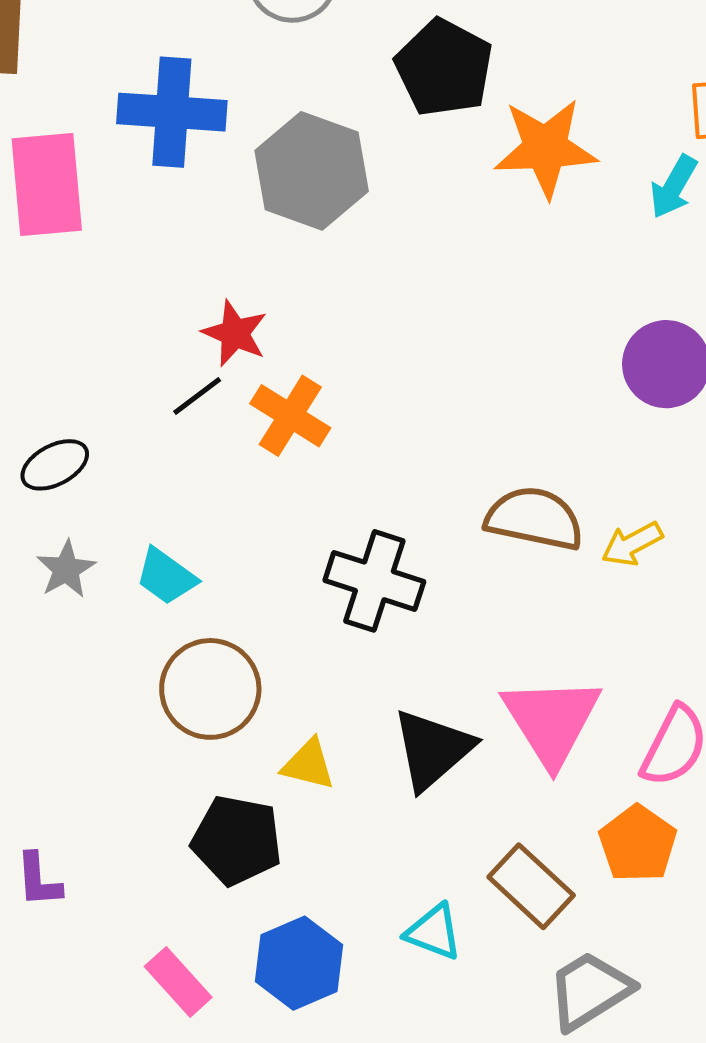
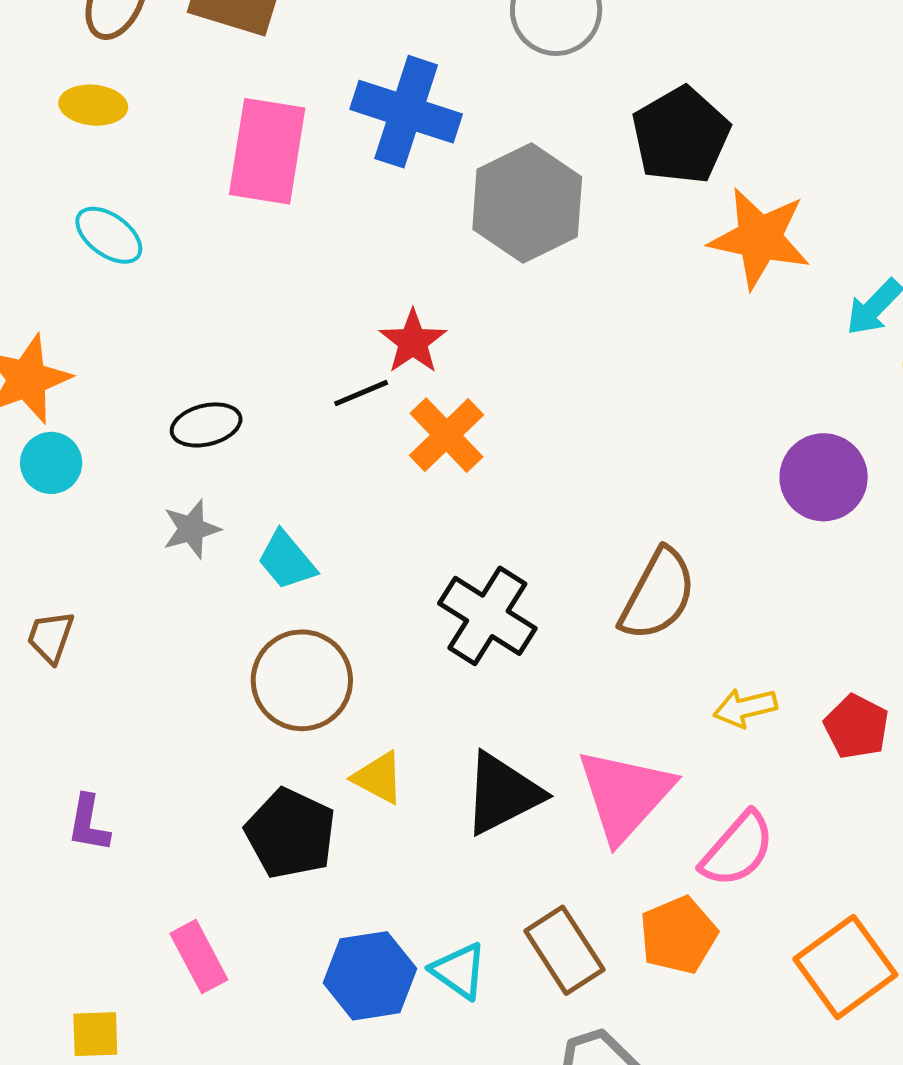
brown semicircle: (534, 518) -> (658, 595), turned 92
yellow arrow: (632, 544) -> (745, 708), moved
blue hexagon: (299, 963) -> (370, 976), moved

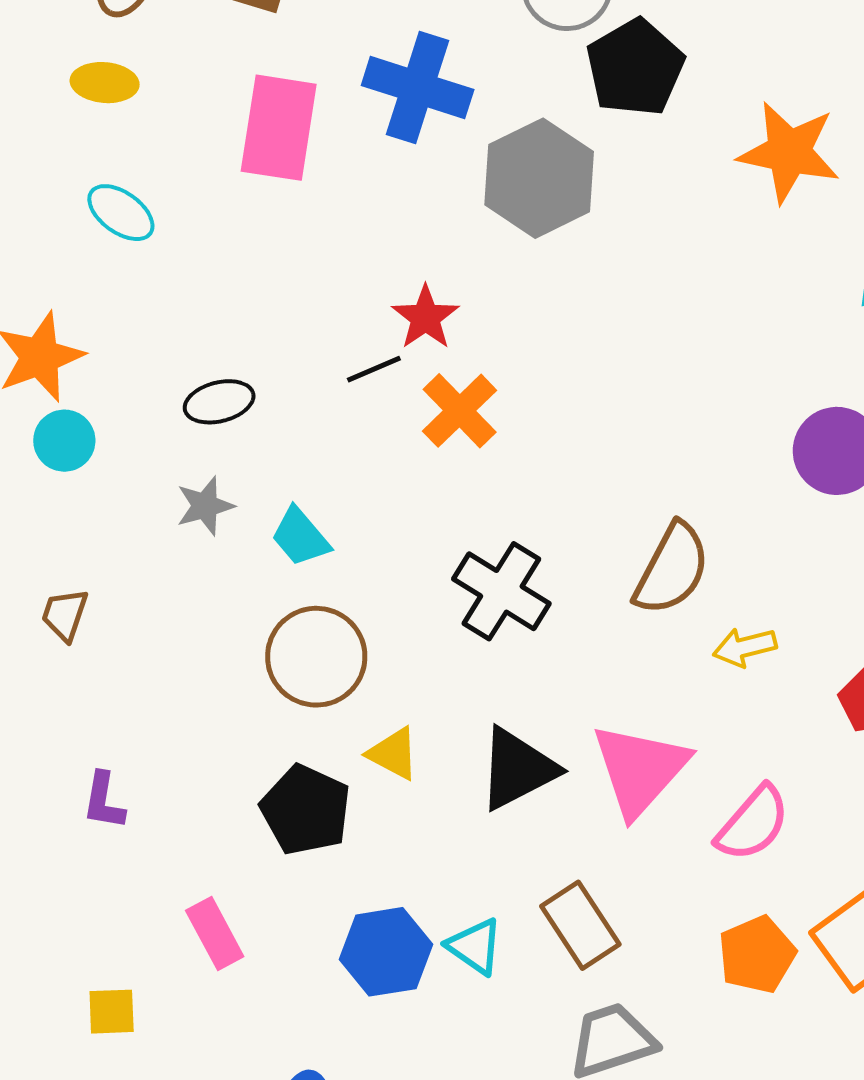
black pentagon: (681, 135) -> (635, 68), moved
orange star: (760, 238) -> (789, 152), moved
yellow arrow: (745, 708) -> (745, 647), moved
orange pentagon: (678, 935) -> (757, 955), moved

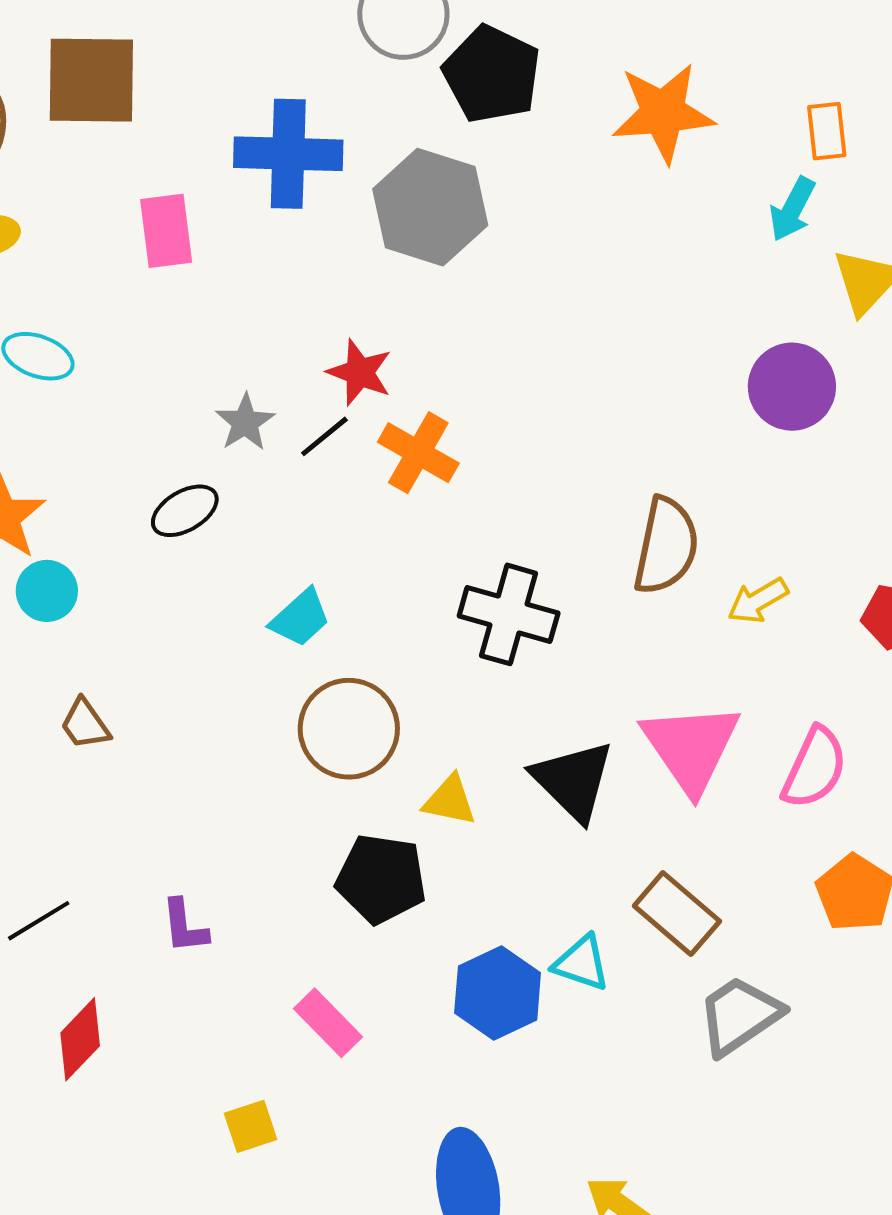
pink rectangle: (279, 128) -> (166, 231), size x0.7
gray star: (205, 506) -> (245, 422), moved
cyan trapezoid: (300, 537) -> (300, 618), turned -76
brown trapezoid: (65, 615) -> (85, 724), moved, turned -38
black triangle: (517, 769) -> (573, 781), turned -32

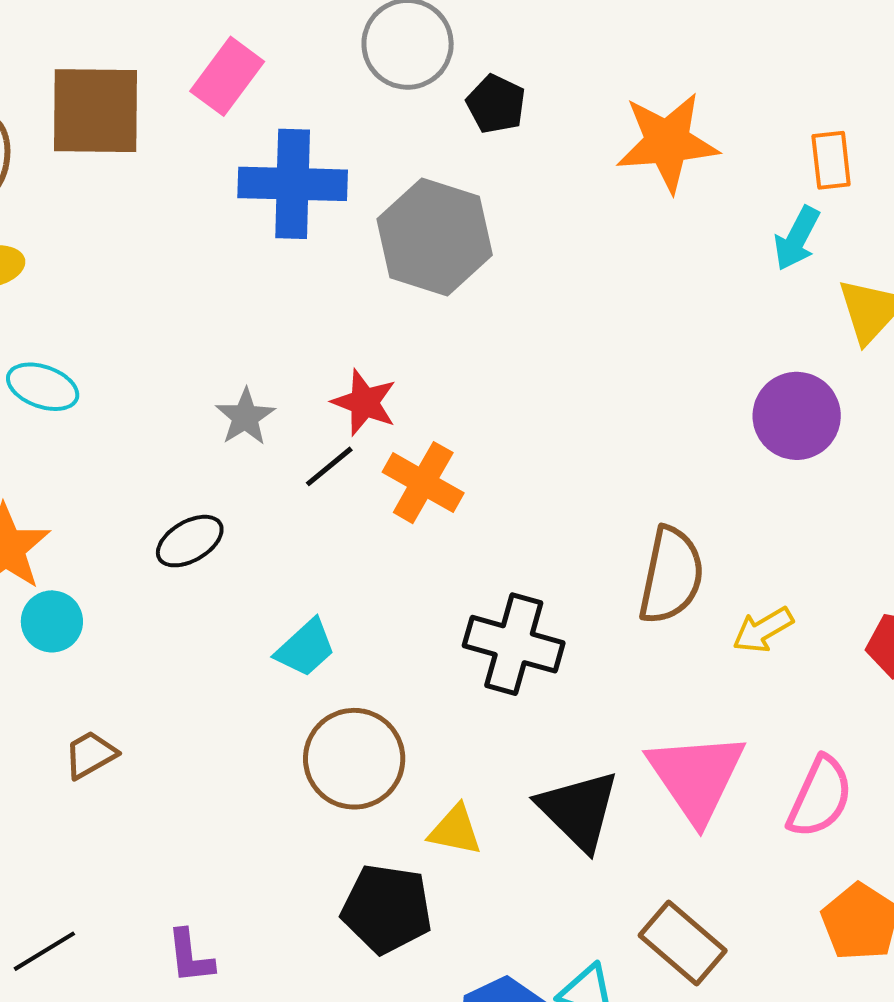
black pentagon: (492, 74) -> (496, 104), size x0.6
pink rectangle: (166, 231) -> (227, 76), moved, turned 44
gray star: (245, 422) -> (245, 417), moved
brown trapezoid: (85, 724) -> (90, 755), turned 96

